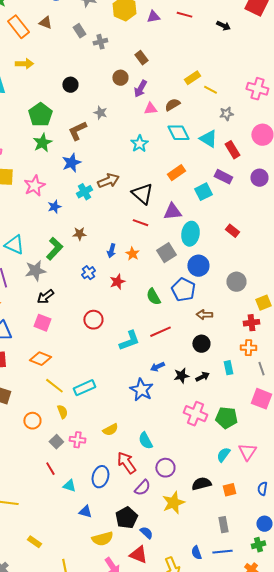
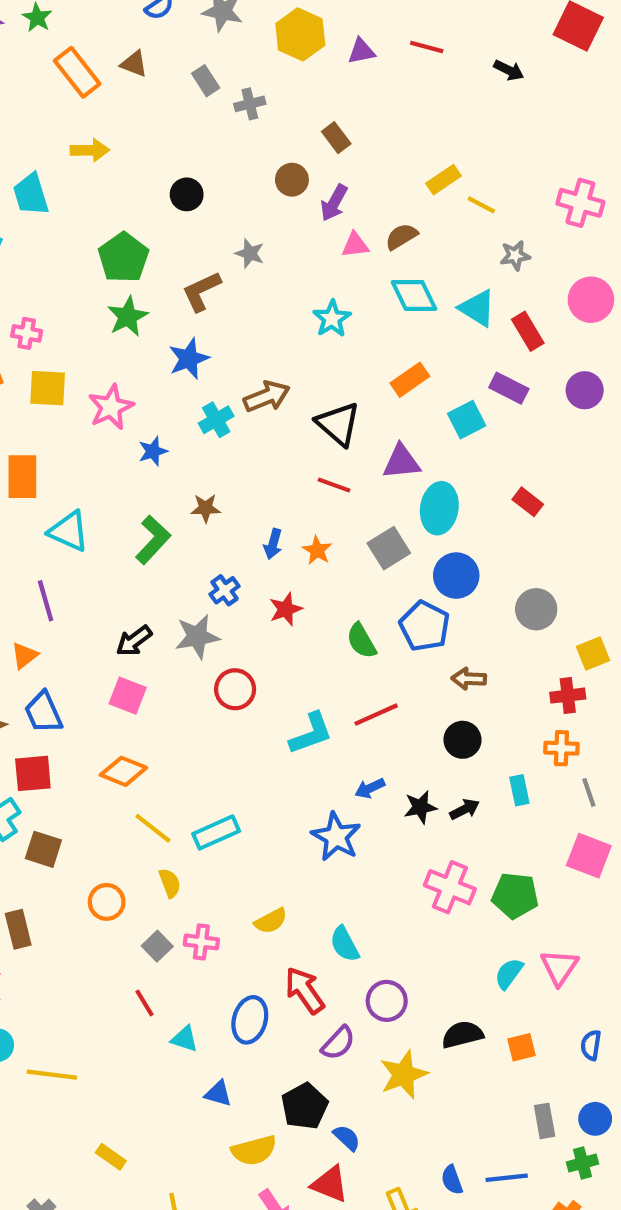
gray star: (35, 271) -> (197, 637), moved
gray rectangle: (223, 525) -> (545, 1121), moved

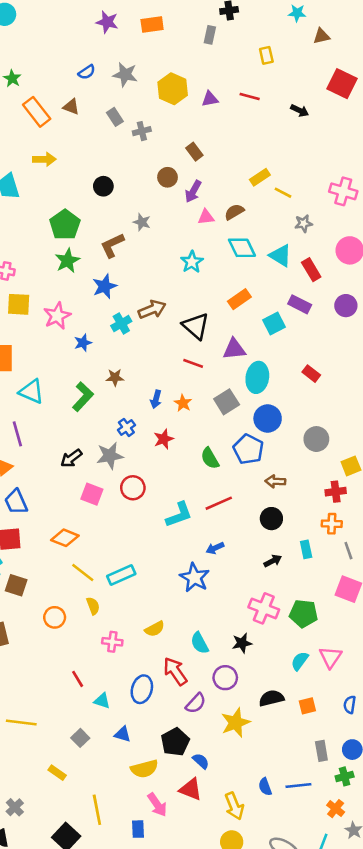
pink square: (128, 696) -> (92, 494), moved
black star: (420, 807) -> (242, 643), moved
gray square: (157, 946) -> (80, 738), moved

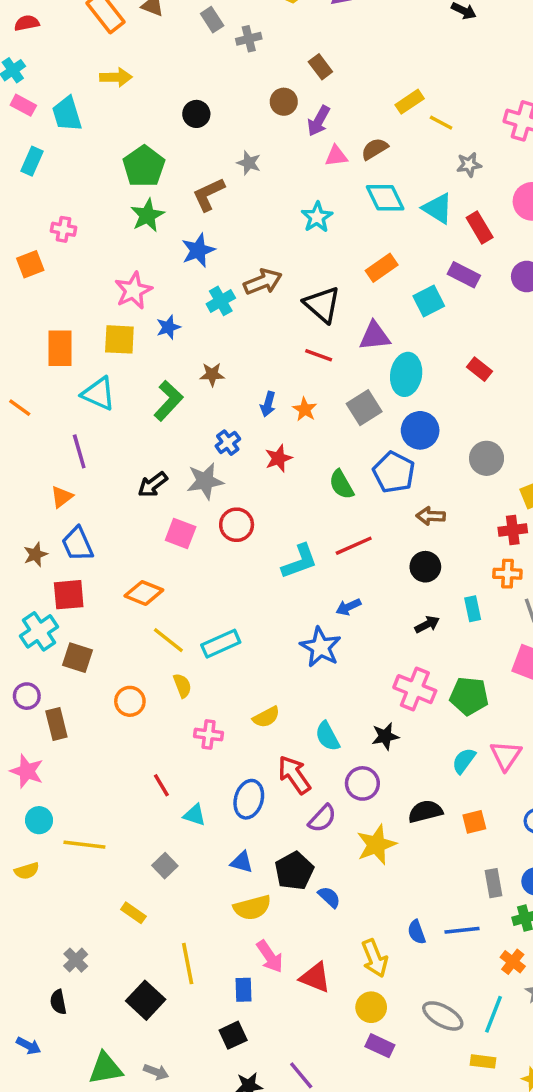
yellow square: (19, 304) -> (119, 339), moved
blue triangle: (123, 734) -> (242, 862), moved
red triangle: (191, 789) -> (315, 978), moved

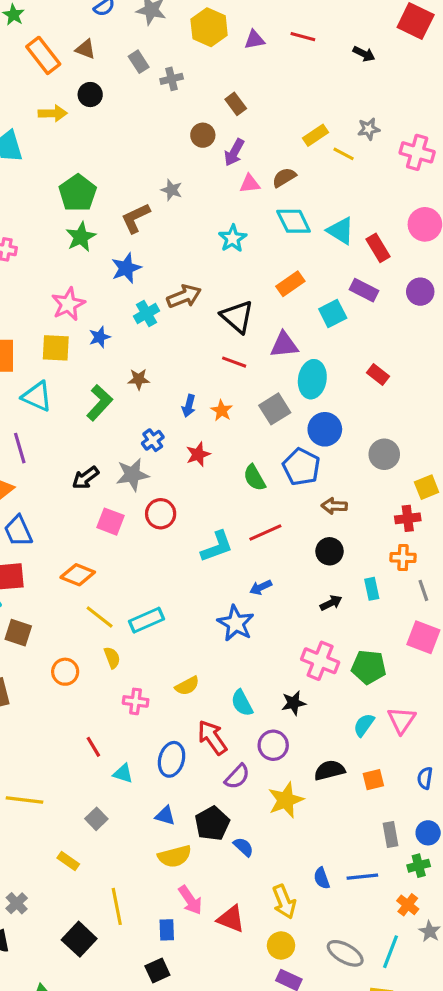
black circle: (196, 114) -> (90, 95), moved
gray star: (469, 165) -> (369, 129), moved

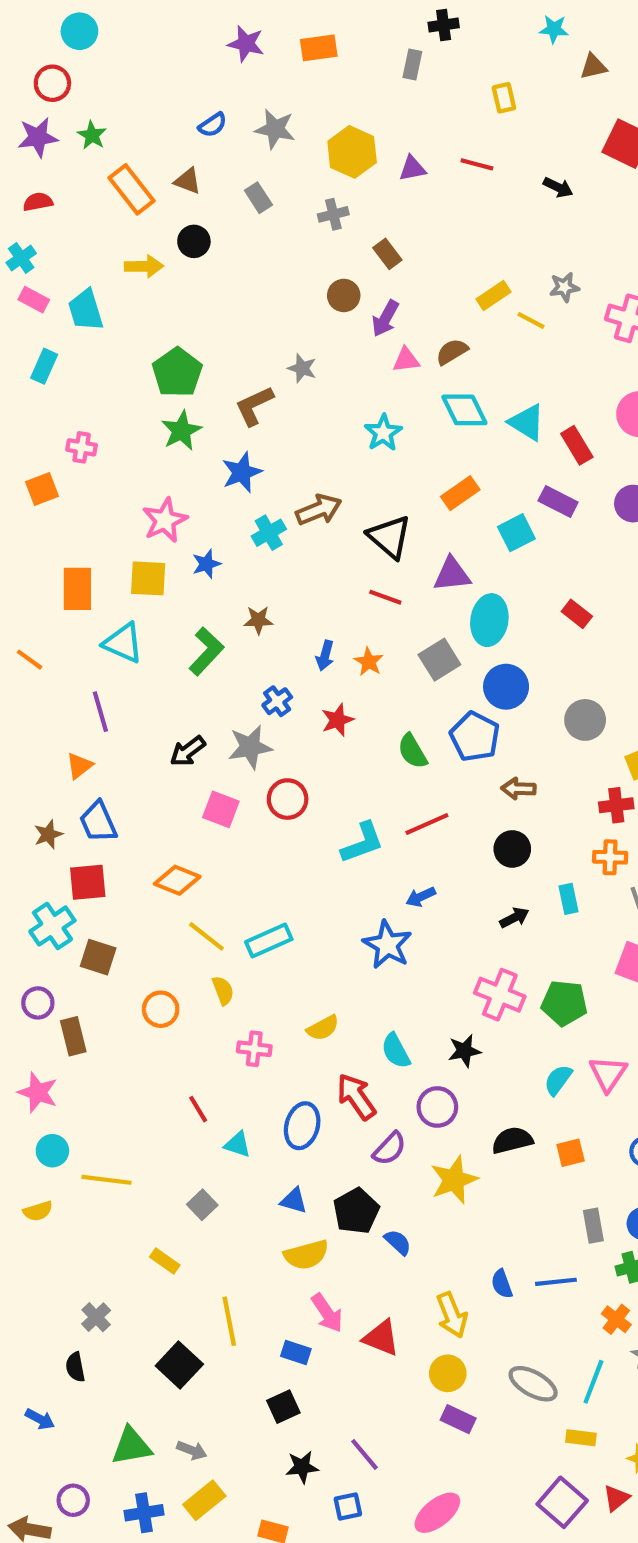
gray cross: (172, 79) -> (333, 214), moved
blue rectangle: (167, 930) -> (296, 1353), turned -70

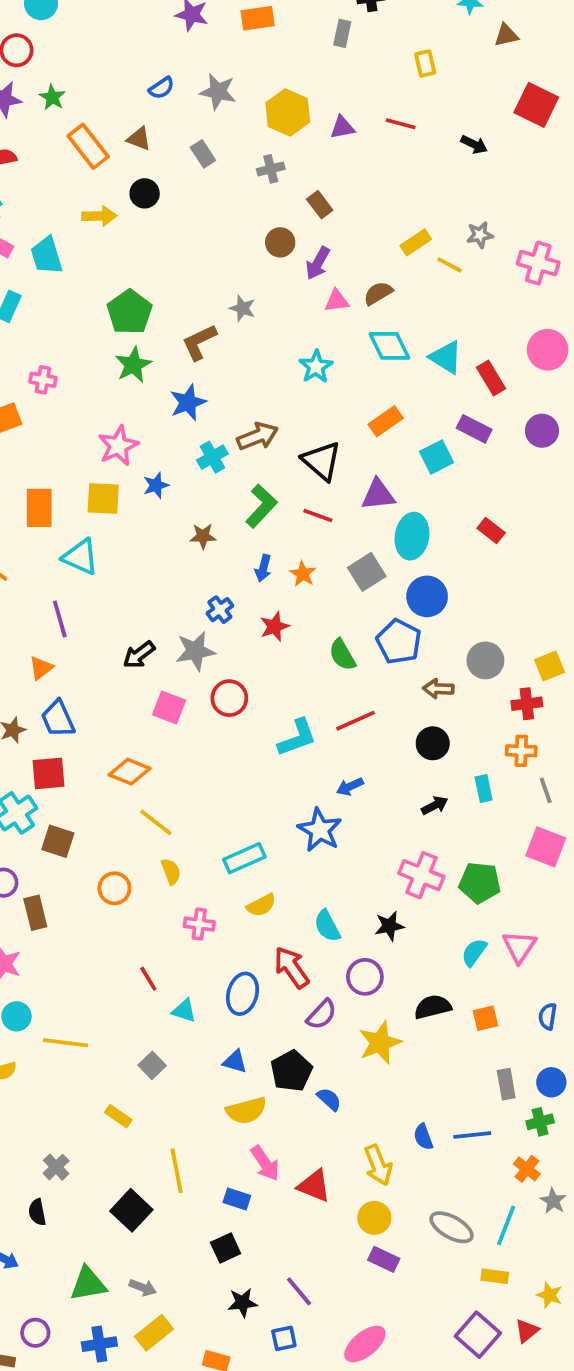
green L-shape: (206, 651) -> (261, 506), moved
gray circle: (585, 720) -> (485, 660), moved
cyan rectangle: (269, 941) -> (244, 858), moved

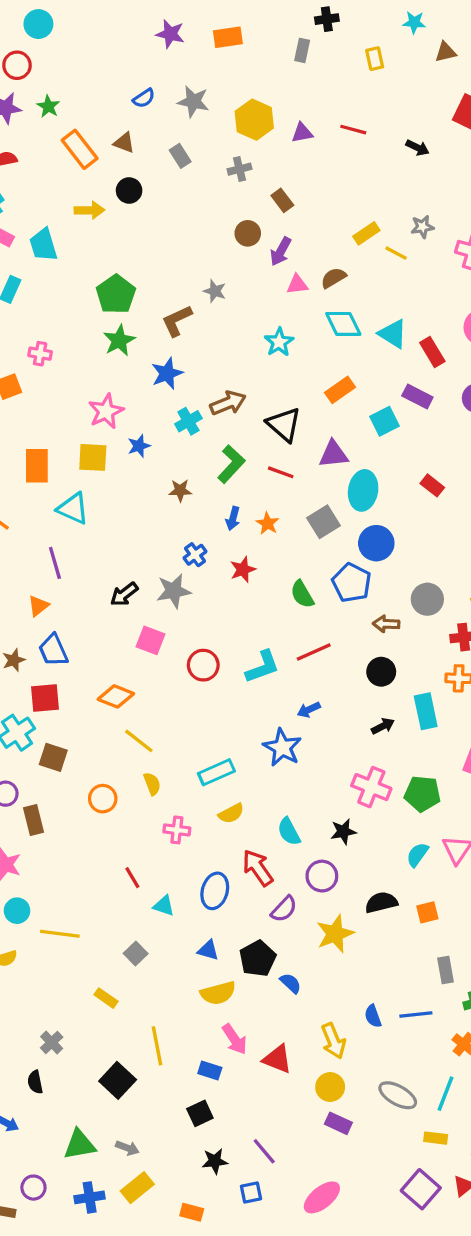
yellow rectangle: (425, 63) -> (375, 59), moved
red circle: (229, 698) -> (203, 665), moved
cyan rectangle: (484, 788) -> (426, 711), size x1.5

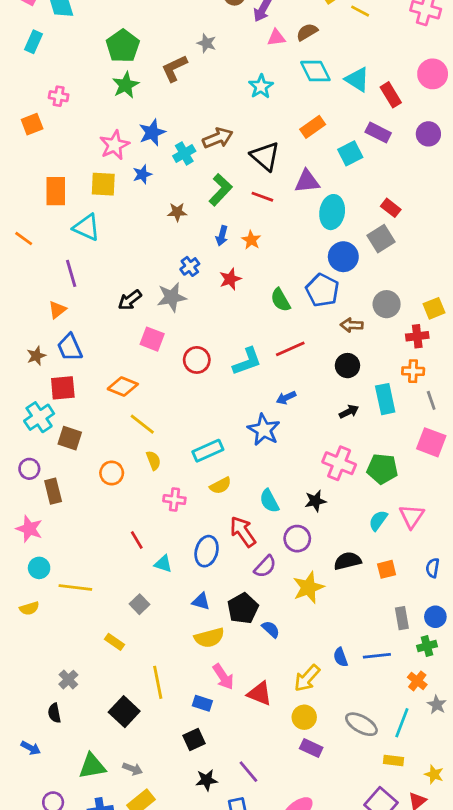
blue star: (167, 373) -> (152, 133), moved
gray square: (324, 522) -> (381, 239), moved
yellow arrow: (333, 1041) -> (307, 678), turned 64

